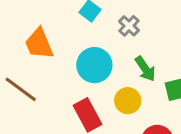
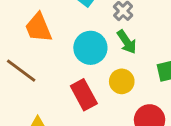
green arrow: (145, 69) -> (127, 42), moved

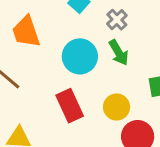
yellow circle: (122, 81) -> (117, 107), moved

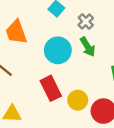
yellow circle: (117, 107) -> (78, 100), moved

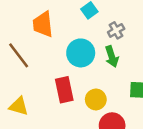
yellow circle: (78, 100) -> (96, 99), moved

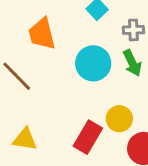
gray cross: (116, 30) -> (133, 30), turned 35
red rectangle: (64, 90) -> (88, 137), moved, turned 50

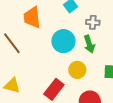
yellow circle: (119, 119) -> (77, 70), moved

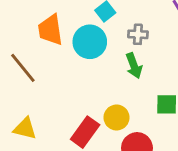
cyan circle: (63, 41) -> (90, 42), moved
yellow circle: (77, 70) -> (117, 117), moved

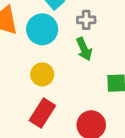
yellow circle: (117, 117) -> (42, 74), moved

